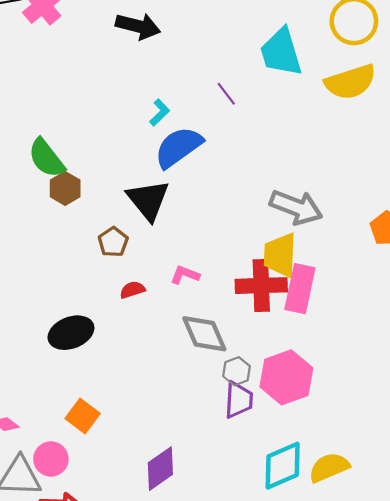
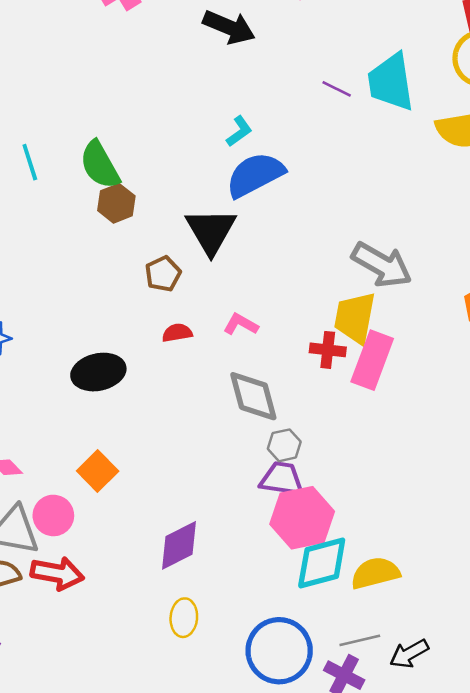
purple line: (226, 94) -> (337, 89), moved, turned -35
red cross: (261, 286) -> (328, 350), size x0.6
pink hexagon: (286, 377) -> (302, 518), moved
purple trapezoid: (239, 400) -> (282, 479), turned -93

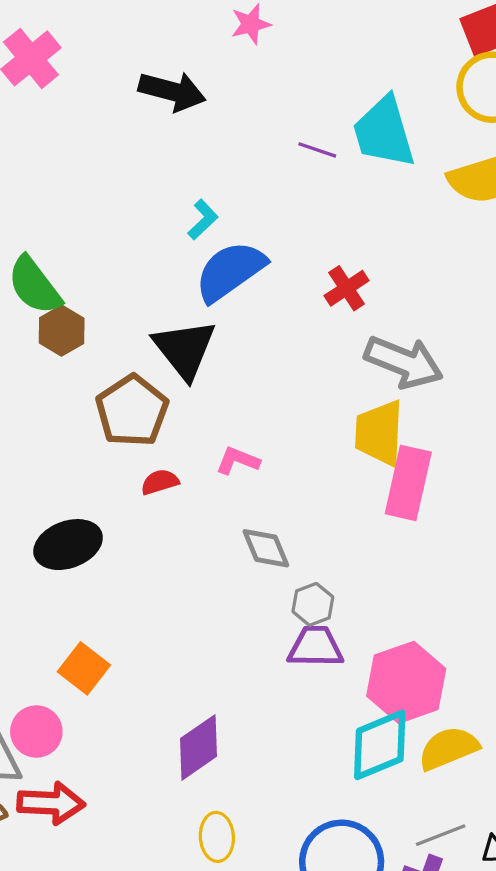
brown pentagon: (163, 274) -> (132, 411), size x1.6
red cross: (328, 350) -> (347, 288), moved, turned -32
gray diamond: (253, 396) -> (266, 548), size x0.7
pink hexagon: (302, 518) -> (406, 682), moved

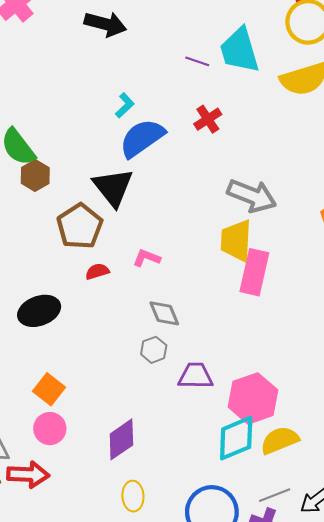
red cross: (347, 288) -> (208, 119), moved
gray hexagon: (313, 604) -> (154, 350), moved
pink circle: (36, 732) -> (50, 429), moved

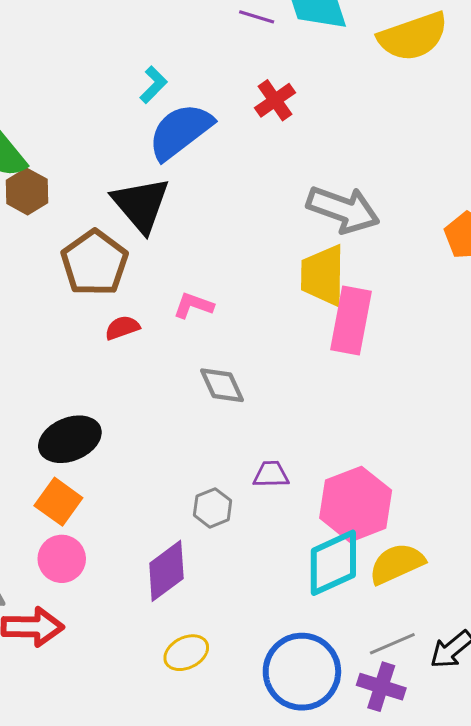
black ellipse: (39, 311) -> (70, 439), moved
gray hexagon: (154, 350) -> (213, 508), moved
purple trapezoid: (196, 376) -> (271, 474), size x0.7
yellow ellipse: (133, 496) -> (186, 653), turned 68

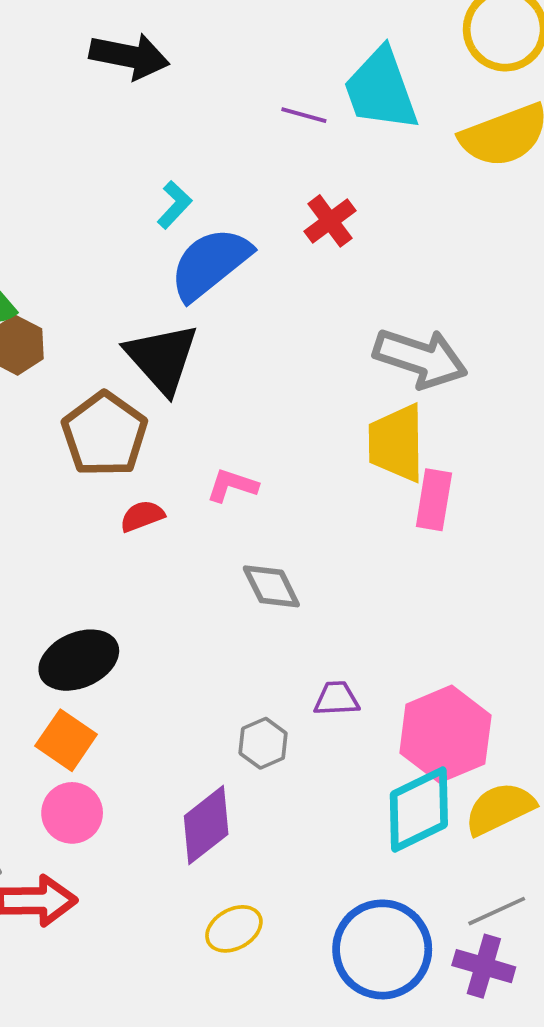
pink rectangle: (351, 321) -> (434, 500), size x0.7

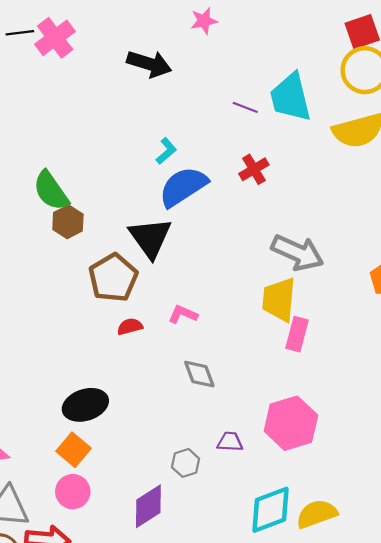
pink hexagon: (445, 734) -> (291, 423), moved

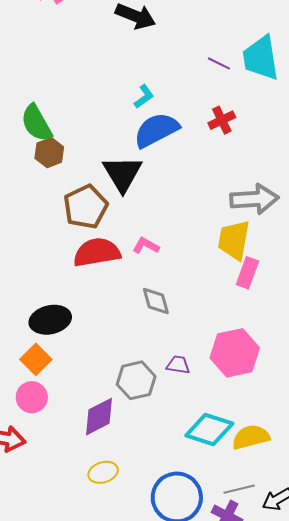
gray arrow: (297, 253) -> (254, 199), turned -33
red semicircle: (130, 326) -> (97, 252), size x2.0
gray hexagon: (186, 463) -> (136, 380), size x1.5
cyan diamond: (271, 510) -> (209, 430), turned 33

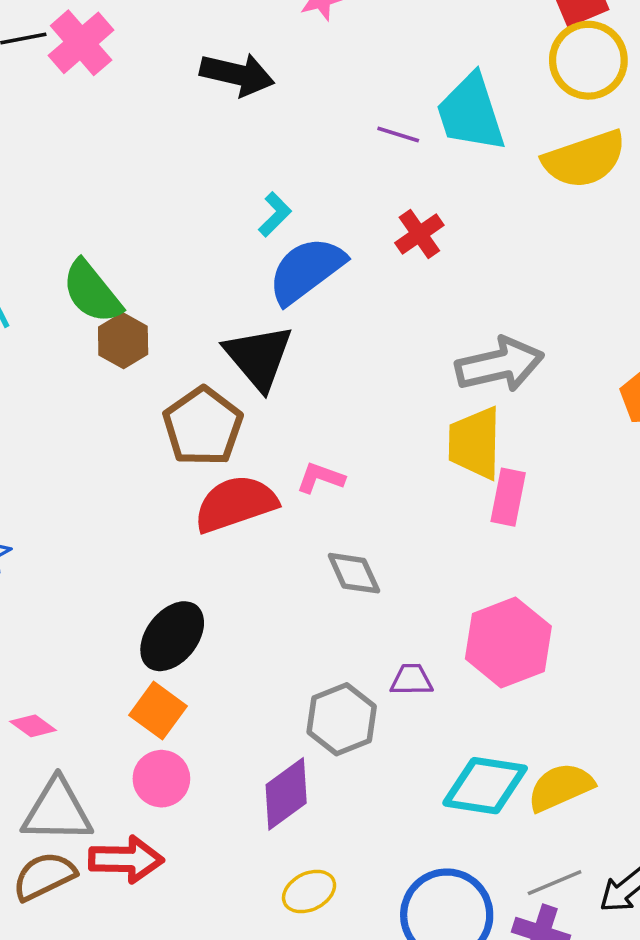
black ellipse: (50, 320) -> (172, 636), turned -30

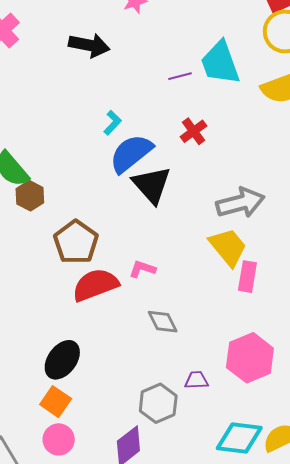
purple line: (398, 134) -> (180, 76), turned -30
black triangle: (259, 357) -> (152, 185), moved
yellow trapezoid: (475, 443) -> (228, 247), turned 141

